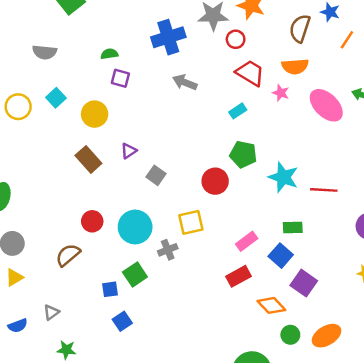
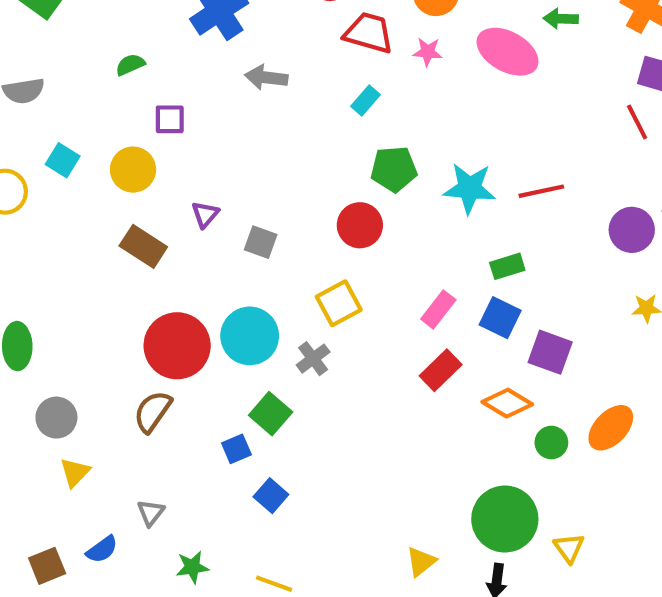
purple square: (120, 78) -> (170, 119), moved
red circle: (92, 221) -> (177, 346), size x1.8

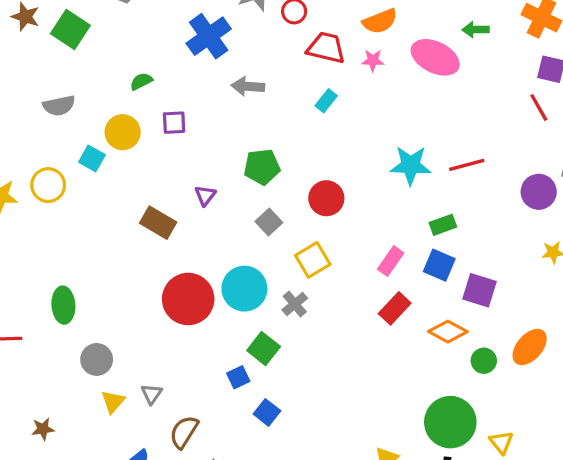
green pentagon: (394, 169) -> (262, 167), moved
yellow circle: (133, 170) -> (123, 132), moved
gray square: (261, 242) -> (269, 222), moved, turned 30
brown semicircle: (153, 412) -> (184, 432), moved
gray triangle: (151, 513) -> (152, 394), moved

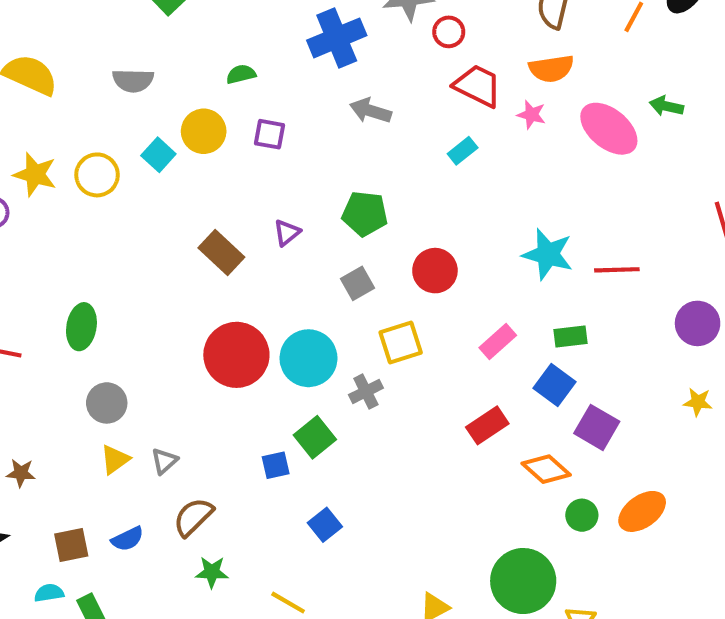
pink rectangle: (391, 261) -> (498, 341), moved
blue square: (267, 412) -> (325, 525), moved

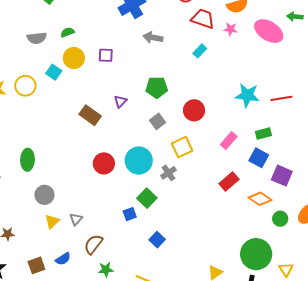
green semicircle: (241, 74) -> (67, 32), moved
red circle: (236, 355) -> (104, 163), size x0.7

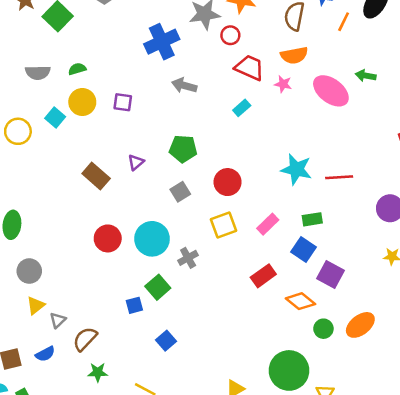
yellow square: (182, 147) -> (223, 225), moved
gray triangle: (76, 219) -> (58, 320), moved

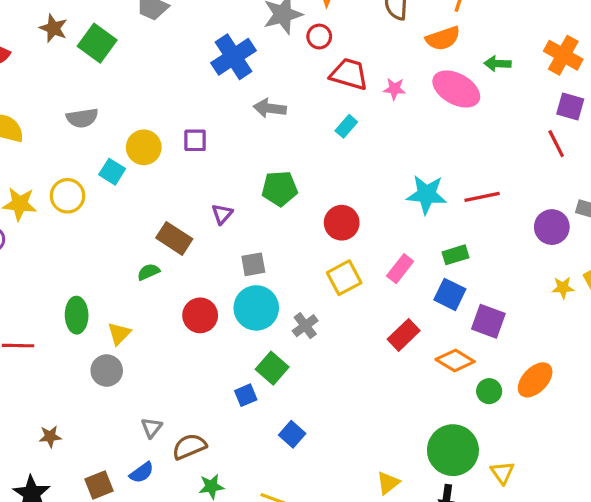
orange semicircle: (294, 55) -> (443, 38), moved
green semicircle: (77, 69) -> (149, 272), moved
gray square: (180, 192) -> (253, 264), moved, turned 30
yellow triangle: (36, 305) -> (119, 333), moved
brown semicircle: (85, 339) -> (189, 447), turned 32

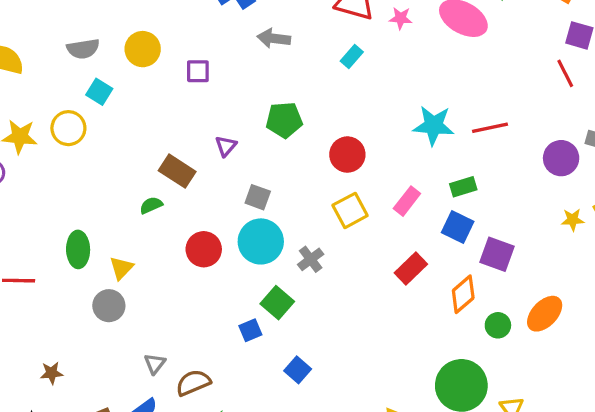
yellow circle: (144, 147) -> (143, 49), moved
cyan square: (112, 172) -> (99, 92), moved
gray square: (253, 264) -> (258, 197), turned 30
orange diamond: (455, 361) -> (463, 294), turned -72

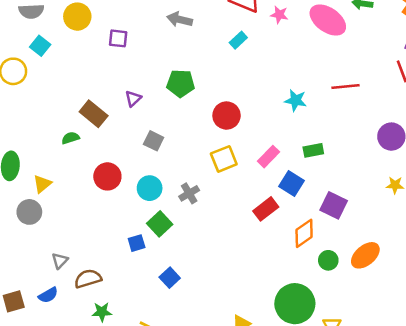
cyan star: (434, 125) -> (296, 100), size x0.7
red line: (490, 128) -> (345, 87), moved
blue square: (458, 227) -> (291, 183), moved
cyan circle: (261, 241) -> (150, 188), moved, size x0.7

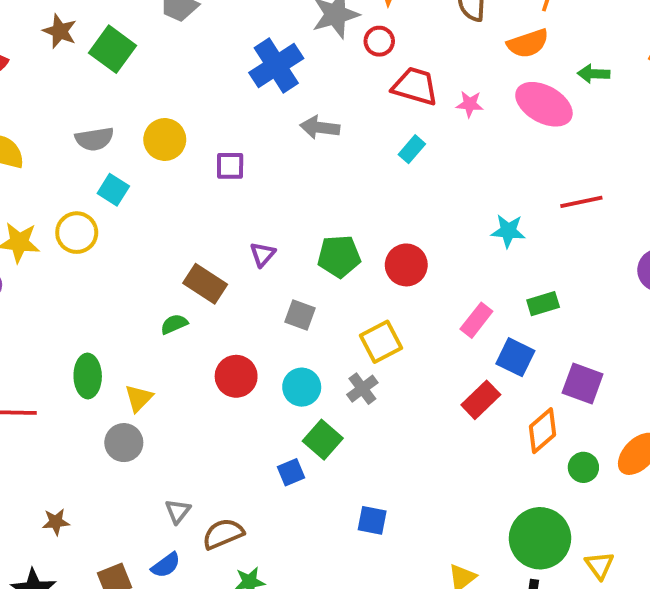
green pentagon: (181, 83) -> (339, 256), moved
yellow square: (224, 159) -> (381, 342), moved
blue square: (170, 278) -> (372, 520), moved, turned -30

